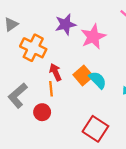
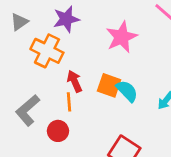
purple star: (65, 24) -> (66, 19), moved
orange square: (83, 76) -> (109, 85), turned -30

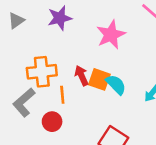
orange cross: (47, 51) -> (42, 72), moved, turned -32
red arrow: (75, 81) -> (81, 76), moved

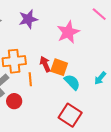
cyan semicircle: (116, 85) -> (72, 82), moved
red circle: (52, 122) -> (14, 101), moved

